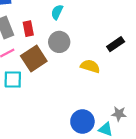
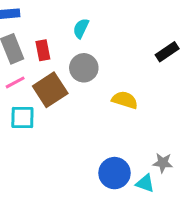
black rectangle: (116, 44) -> (167, 52), moved

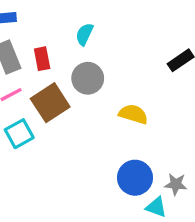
cyan square: (22, 117) -> (19, 134), turned -30
blue circle: (114, 173) -> (135, 178), moved

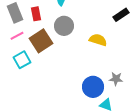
yellow semicircle: (133, 114) -> (98, 40), moved
gray star: (176, 184) -> (116, 79), moved

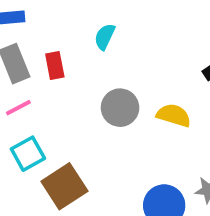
gray circle: (64, 26) -> (120, 108), moved
brown square: (41, 41) -> (64, 186), moved

